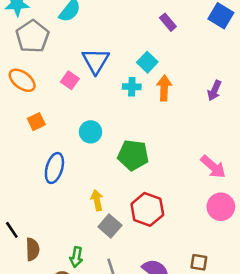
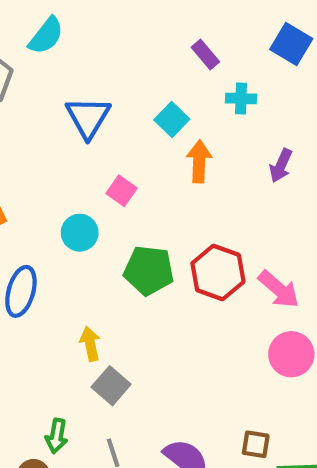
pink square: (70, 80) -> (122, 191), moved
cyan cross: (132, 87) -> (241, 99), moved
red hexagon: (147, 209) -> (218, 273), moved

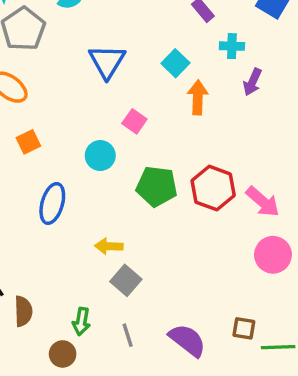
purple arrow: (281, 166) -> (252, 82), moved
yellow arrow: (90, 344) -> (109, 246), turned -76

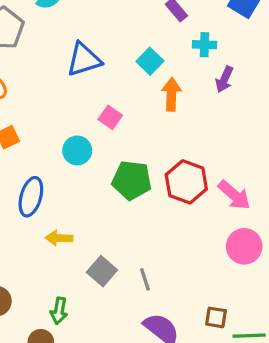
blue triangle: (107, 61) -> (84, 60), turned 42
yellow arrow: (109, 246) -> (59, 238), moved
gray line: (128, 335) -> (145, 279), moved

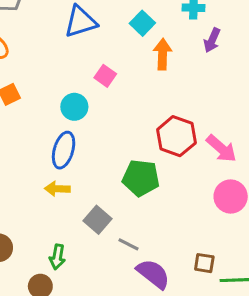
green pentagon: (132, 180) -> (141, 178), moved
blue ellipse: (31, 197) -> (64, 150), moved
gray line: (145, 279) -> (128, 244), moved, turned -45

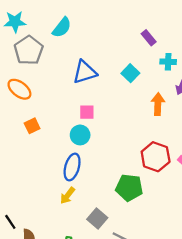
orange arrow: (163, 54) -> (158, 104), moved
pink square: (105, 76) -> (87, 112), moved, turned -35
yellow arrow: (57, 189) -> (67, 196), turned -54

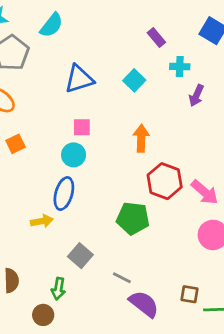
orange arrow: (158, 104) -> (141, 138), moved
yellow arrow: (67, 196) -> (42, 221), moved, turned -138
gray square: (97, 218) -> (80, 256), moved

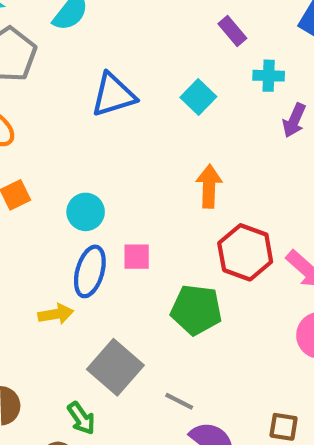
pink square: (82, 127) -> (137, 257), moved
cyan circle: (74, 155) -> (86, 212), moved
gray square: (80, 256) -> (115, 367), size x1.4
green arrow: (58, 289) -> (81, 418), turned -45

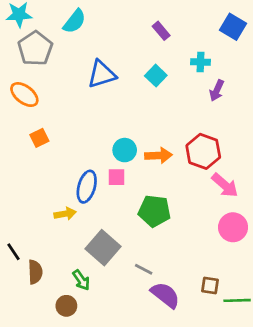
purple rectangle: (232, 31) -> (161, 31), moved
orange arrow: (209, 186) -> (158, 155), moved, turned 85
cyan circle: (86, 212) -> (125, 150), moved
red hexagon: (245, 252) -> (203, 151), moved

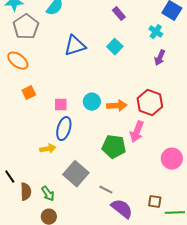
cyan cross: (200, 62) -> (156, 32), moved, turned 32
pink square: (117, 177) -> (61, 105), moved
pink arrow: (225, 185) -> (137, 132), moved, turned 70
green arrow: (81, 280) -> (48, 194), moved

